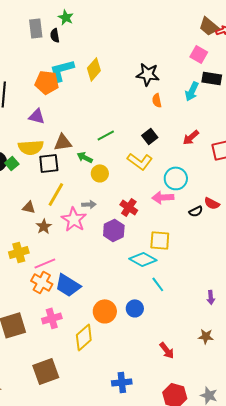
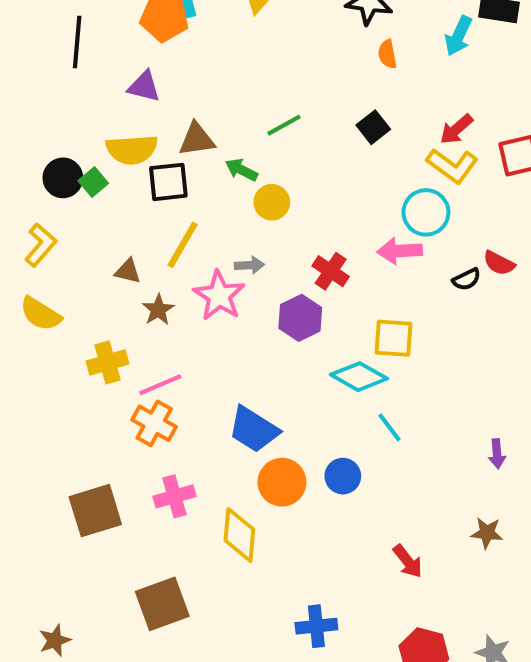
yellow L-shape: (140, 161) -> (452, 166), moved
blue trapezoid: (68, 285) -> (254, 429), moved
yellow diamond: (84, 337) -> (239, 535), turned -44

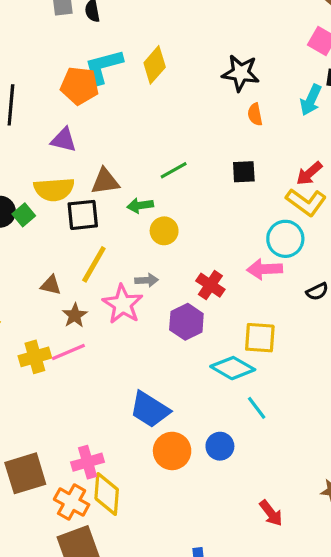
black square: (373, 127) -> (244, 172), turned 35
green arrow: (241, 170) -> (140, 205), turned -35
pink line: (160, 385) -> (68, 352), moved
orange cross: (154, 423) -> (72, 502), moved
yellow diamond: (239, 535) -> (107, 494), moved

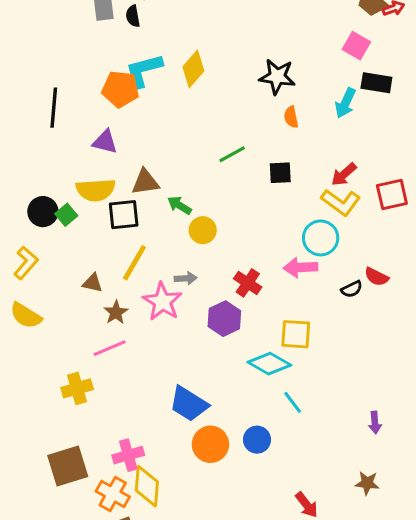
green line: (174, 170) -> (232, 154), moved
green arrow: (140, 205) -> (179, 205), turned 40
yellow cross: (35, 357) -> (77, 388), moved

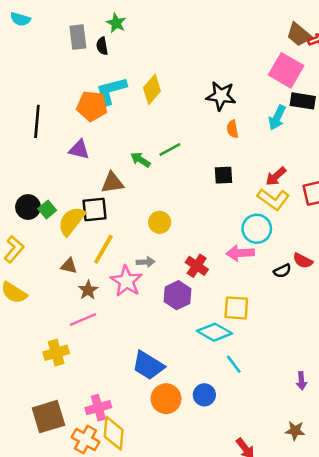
pink square: (356, 46) -> (286, 70), size x1.5
green line: (232, 154) -> (170, 150), moved
yellow semicircle: (96, 190) -> (71, 221), moved, turned 132
green arrow: (179, 205) -> (140, 160), moved

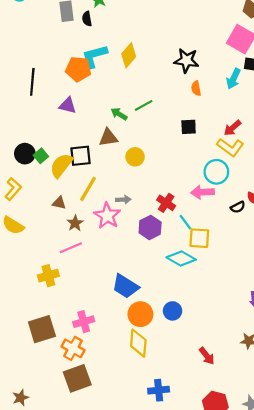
brown triangle: (112, 183) -> (108, 138), moved
yellow circle: (160, 222) -> (135, 157), moved
cyan line: (234, 364) -> (185, 222), moved
yellow diamond: (114, 433) -> (138, 343), moved

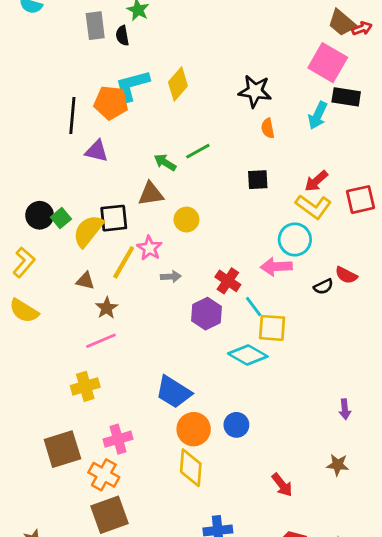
black line: (32, 82) -> (72, 115), moved
pink star: (107, 216) -> (149, 248), moved, size x0.7
yellow cross: (48, 276) -> (85, 386), moved

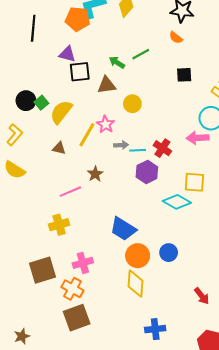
black line: (72, 115) -> (33, 28), moved
orange semicircle: (268, 128) -> (176, 38), moved, turned -40
black square: (114, 218) -> (80, 72), moved
cyan line: (254, 307) -> (138, 150), moved, turned -56
brown star: (107, 308) -> (95, 174), moved

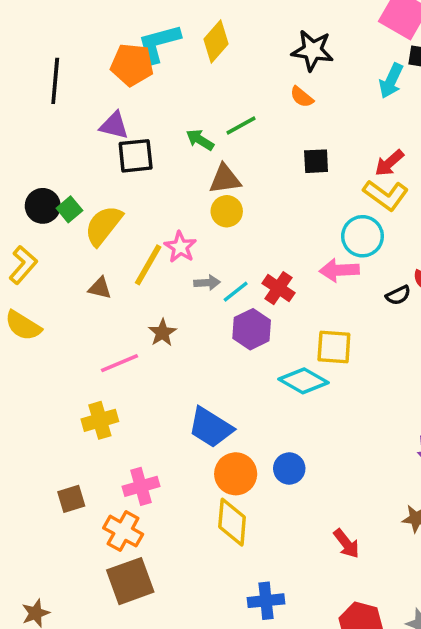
brown triangle: (107, 85) -> (225, 179), moved
cyan line: (138, 150) -> (236, 292), turned -35
brown square: (42, 270) -> (71, 499), size x0.6

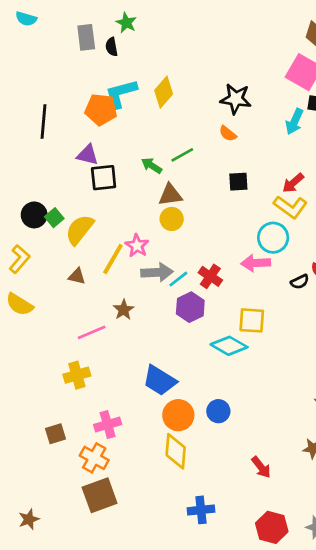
gray arrow: (207, 283) -> (157, 272), size x1.6

